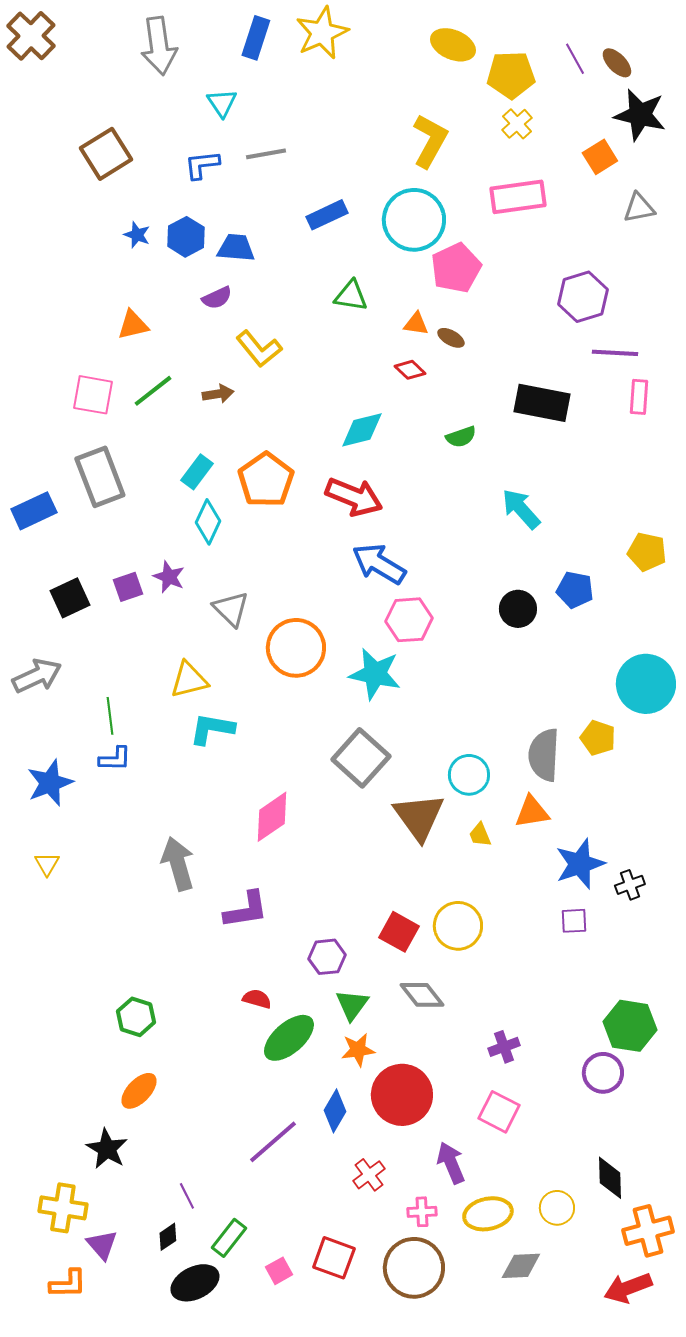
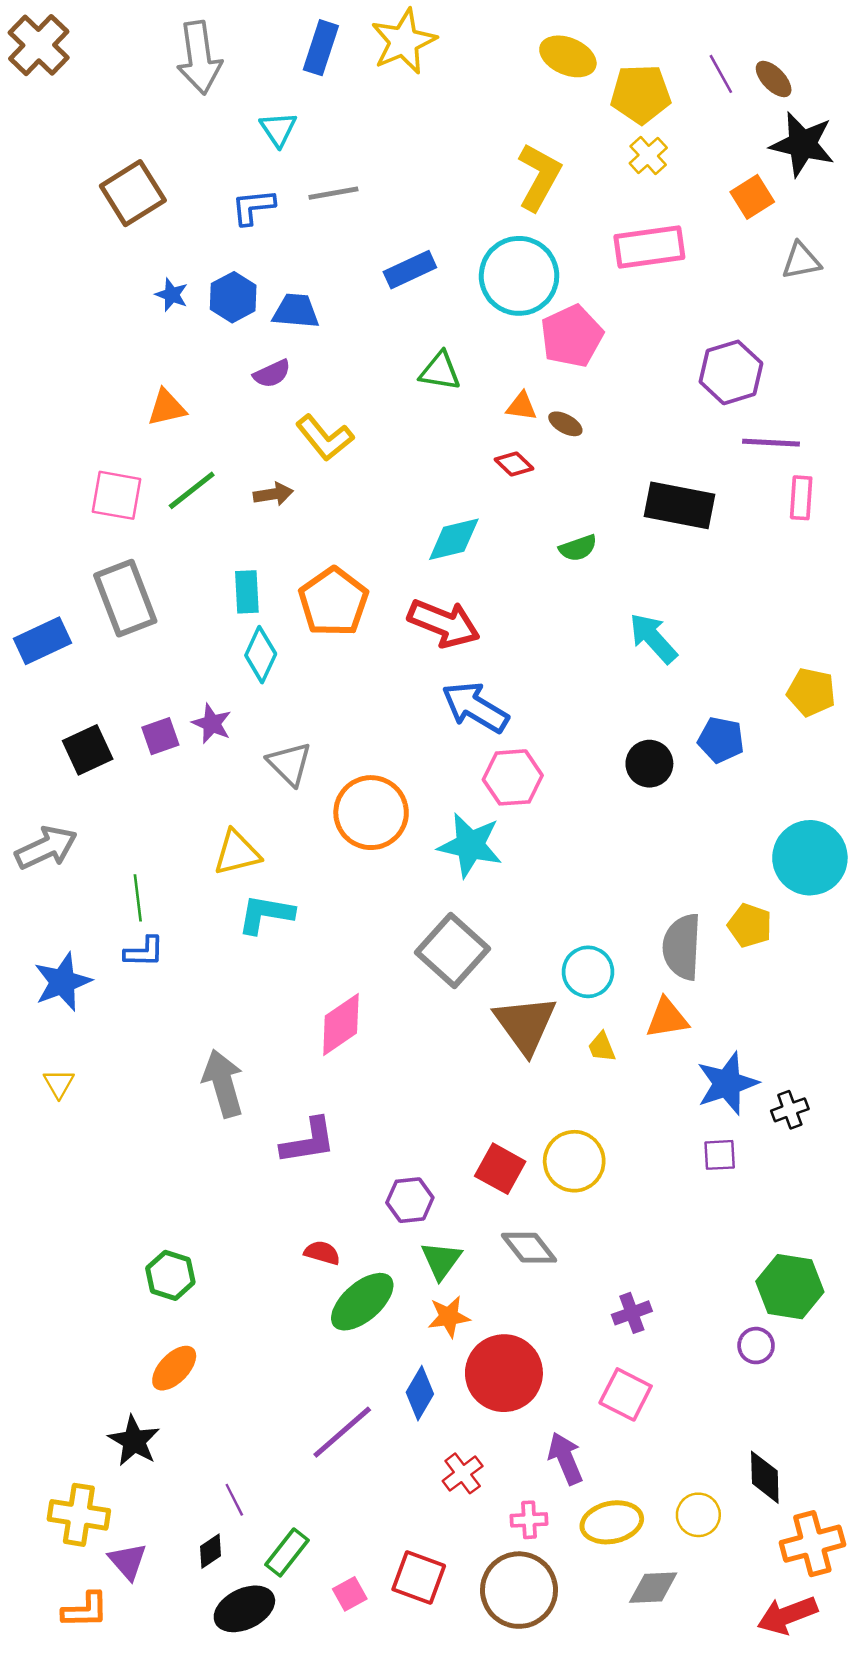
cyan rectangle: (197, 472) -> (247, 592), turned -40
purple circle: (603, 1073) -> (756, 1346), size x0.7

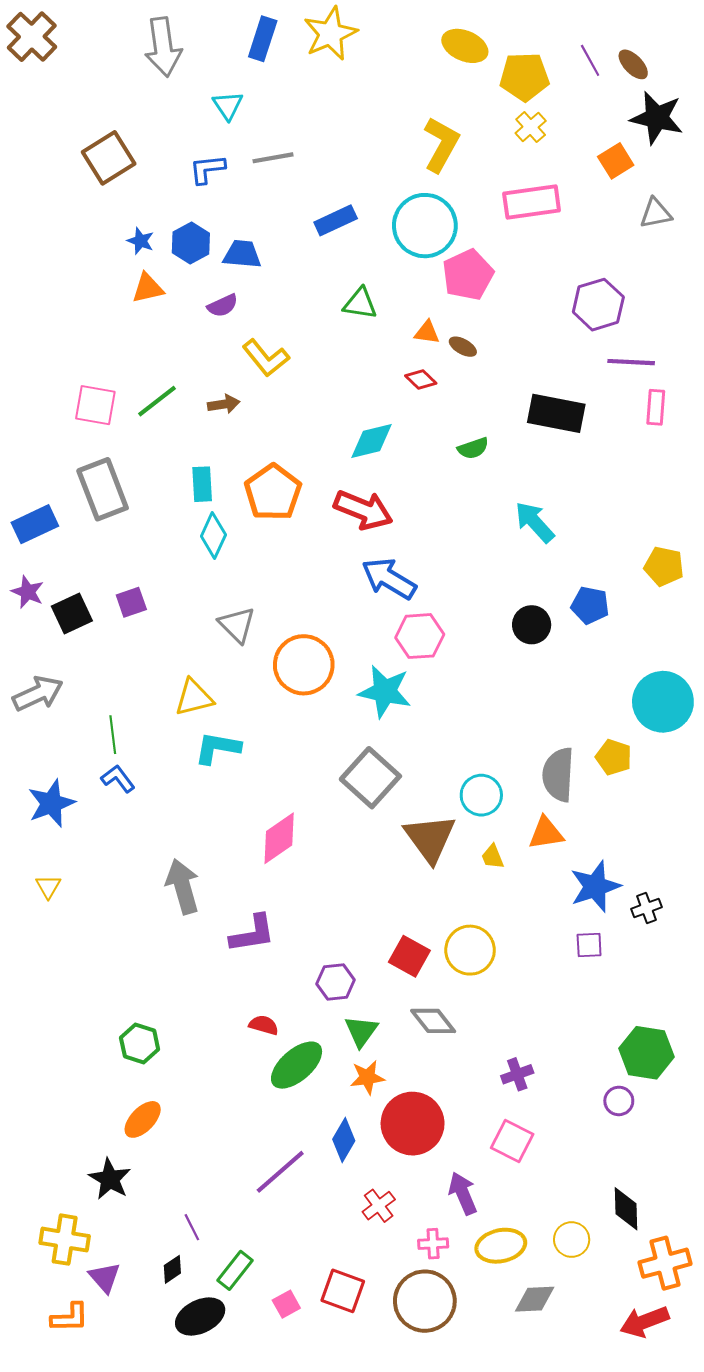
orange triangle: (167, 408) -> (148, 288), moved
purple star: (212, 724) -> (28, 592), moved
blue L-shape: (144, 952) -> (118, 779), turned -128

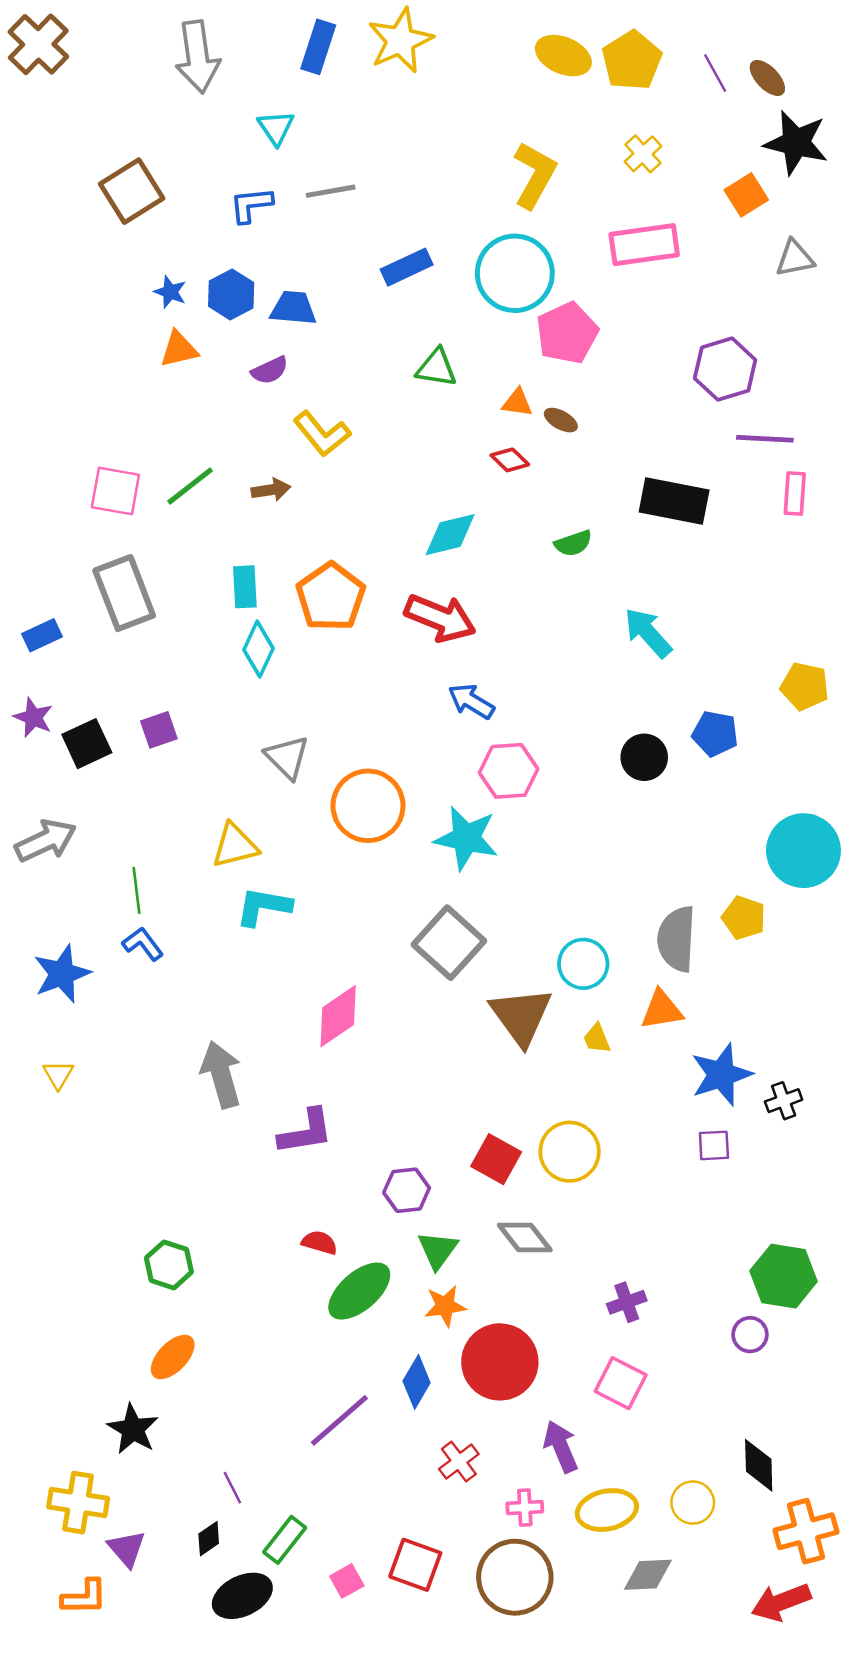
yellow pentagon: (524, 77) -> (632, 61), moved, turned -30
blue rectangle: (35, 524) -> (42, 635), size x0.7
blue arrow: (389, 579) -> (471, 701), size x0.7

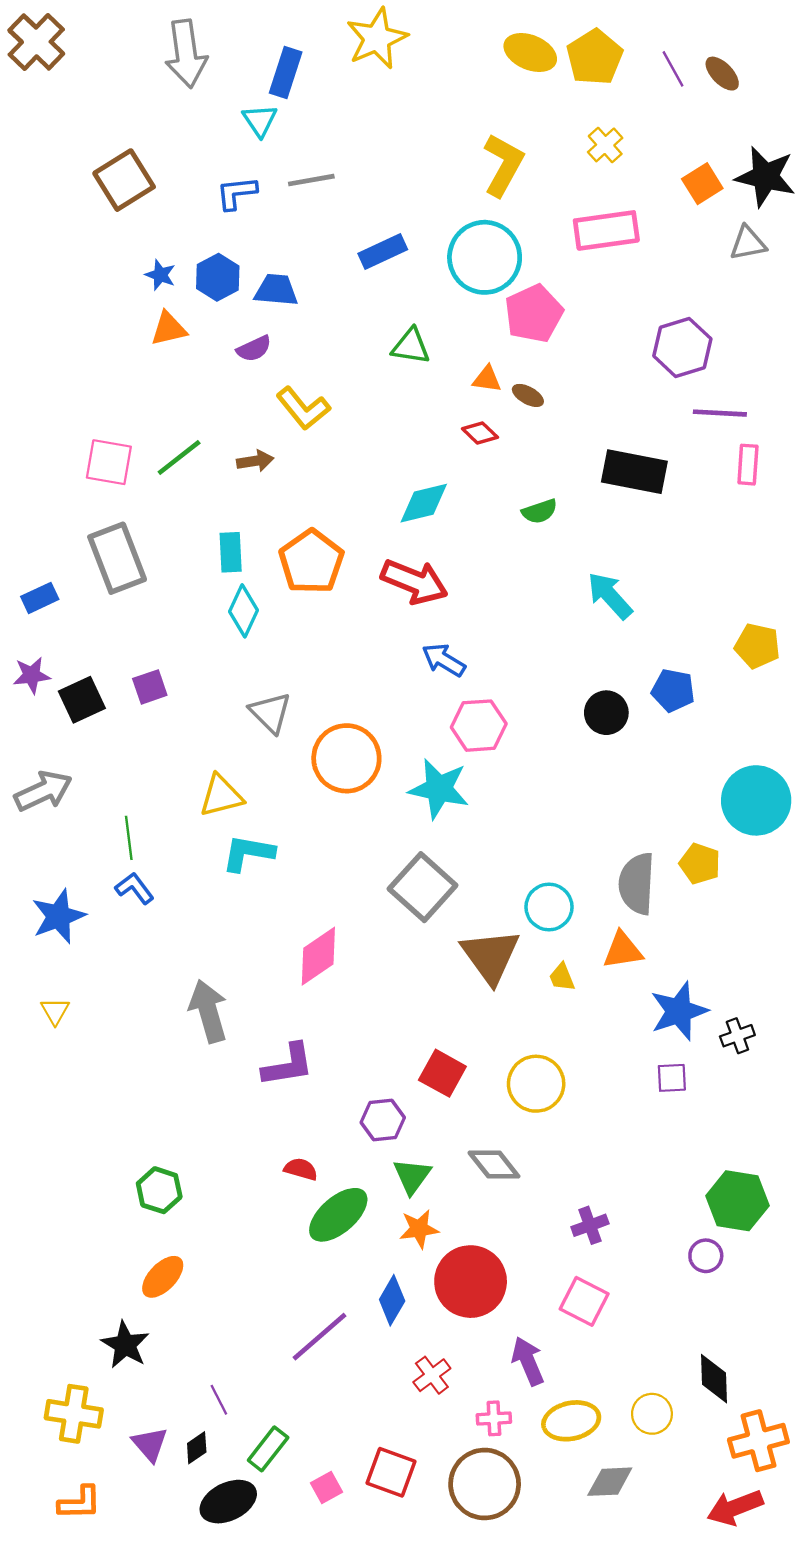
blue rectangle: (318, 47) -> (286, 72), moved
black star: (796, 143) -> (766, 177), moved
purple star: (33, 717) -> (32, 675), turned -30
red square: (496, 1159) -> (442, 1073), moved
purple triangle: (127, 1549) -> (150, 1444), moved

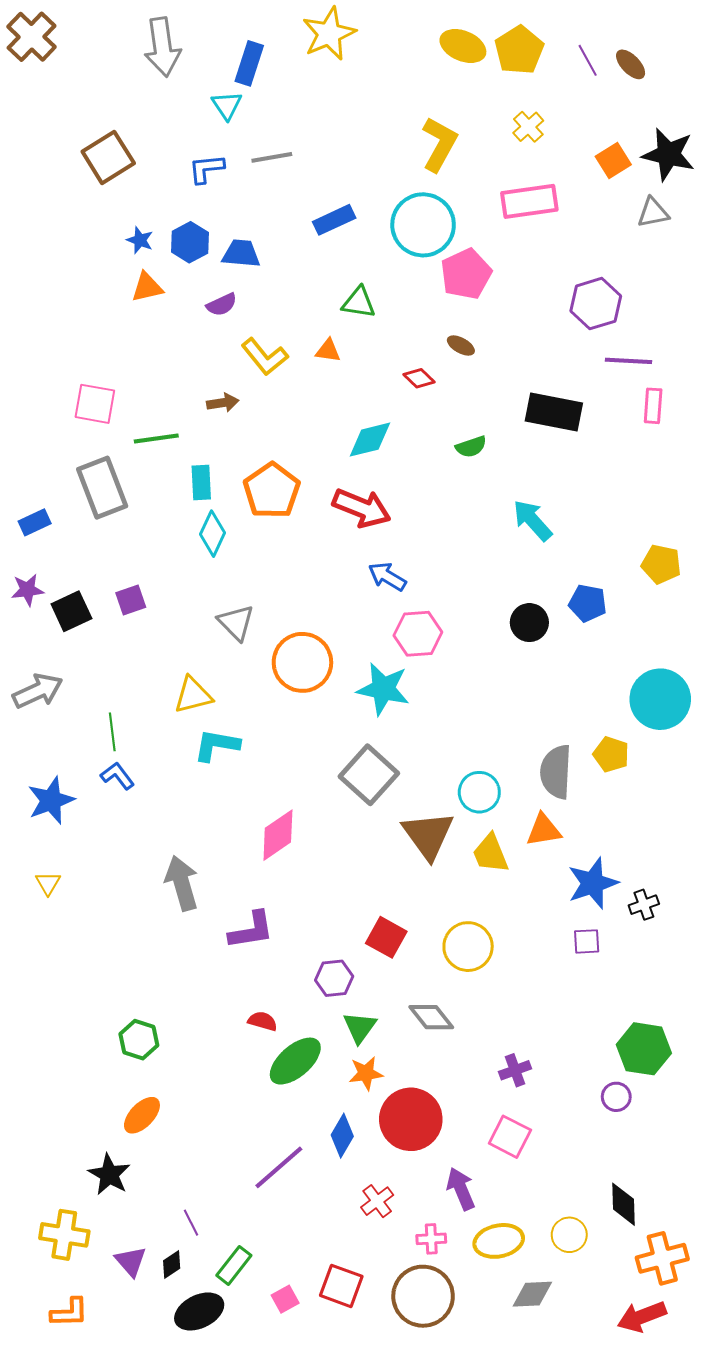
orange triangle: (487, 379) -> (328, 351), moved
green line: (179, 457) -> (156, 439), moved, turned 30
yellow trapezoid: (562, 977) -> (491, 854), size x1.6

